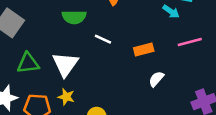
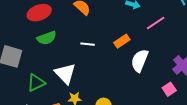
green semicircle: (74, 17) -> (47, 38), moved
white semicircle: (156, 79) -> (140, 61), size x1.6

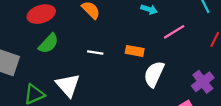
green semicircle: (47, 38) -> (49, 43), turned -30
orange rectangle: (122, 41) -> (135, 51), turned 42

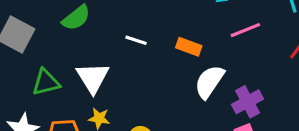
purple cross: (203, 82) -> (248, 102), moved

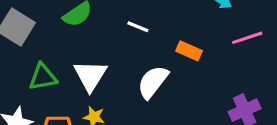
white line: (136, 40) -> (138, 27), moved
white semicircle: (209, 82) -> (153, 82), moved

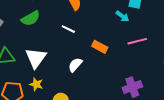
white semicircle: (153, 82) -> (75, 65), size x0.7

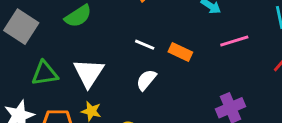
white line: (68, 29) -> (145, 45), moved

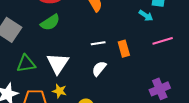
white line: (145, 45) -> (98, 43), turned -32
orange rectangle: (180, 52) -> (124, 49), turned 49

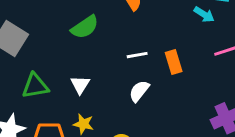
green semicircle: (50, 22) -> (85, 27), moved
white triangle: (58, 63) -> (80, 85), size x0.6

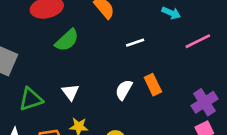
white line: (137, 55) -> (135, 43), moved
orange rectangle: (174, 62) -> (153, 85), moved

